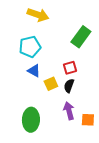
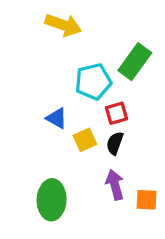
cyan pentagon: (30, 47) -> (93, 82), moved

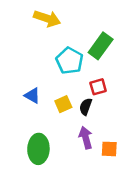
cyan pentagon: (93, 82) -> (69, 61), turned -30
red square: (117, 113) -> (98, 87), moved
blue triangle: (57, 118) -> (32, 95), moved

